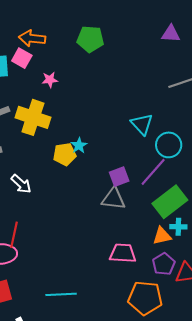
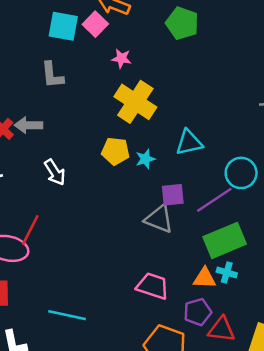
yellow cross: (33, 117) -> (135, 102), moved
cyan triangle: (142, 124) -> (189, 143), moved, turned 45
cyan star: (79, 146) -> (145, 159), moved

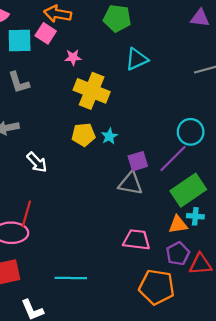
cyan triangle: (189, 143) -> (137, 59), moved

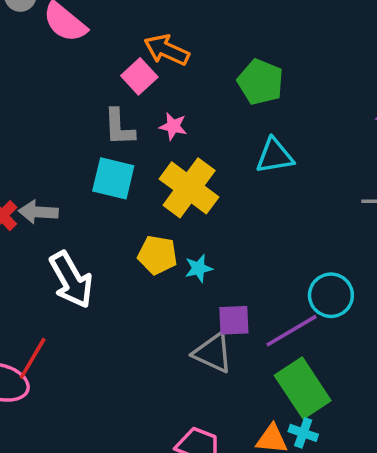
cyan square: (20, 40) -> (113, 178), moved
gray L-shape: (19, 83) -> (119, 127), moved
white arrow: (37, 162) -> (71, 280), size x1.5
green rectangle: (188, 190) -> (303, 388), turned 76

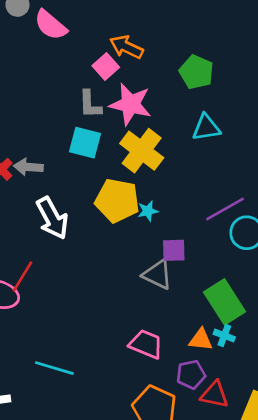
pink star: (173, 126) -> (130, 104), size x2.0
yellow pentagon: (157, 255) -> (117, 201), size x1.5
purple line: (292, 331) -> (225, 209), moved

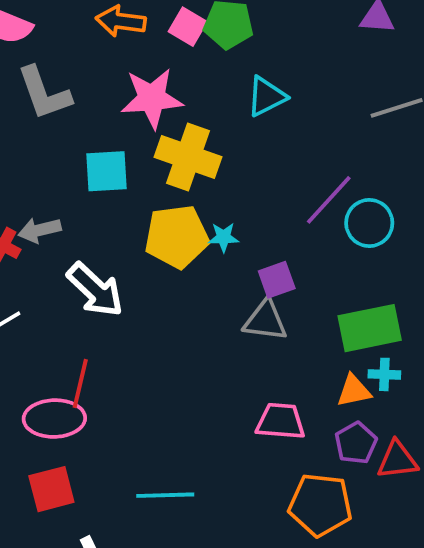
pink square: (106, 66) -> (188, 27), moved
gray L-shape: (90, 104) -> (44, 93), moved, size x1.4
cyan star: (148, 211) -> (224, 237), turned 30
green rectangle: (224, 302) -> (370, 328), turned -51

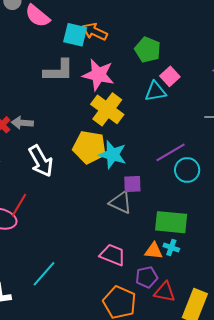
pink square: (188, 27) -> (170, 76), moved
gray L-shape: (44, 93) -> (59, 71), moved, turned -88
cyan square: (106, 171) -> (75, 35), moved
cyan star: (224, 237) -> (113, 155), size x1.8
cyan line: (165, 495) -> (44, 274), turned -64

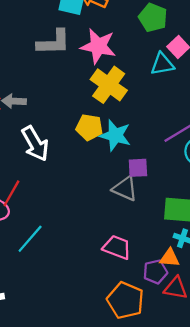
yellow pentagon: (89, 147) -> (89, 127), size x0.7
orange triangle: (154, 251) -> (170, 258), moved
cyan line: (44, 274) -> (30, 239), moved

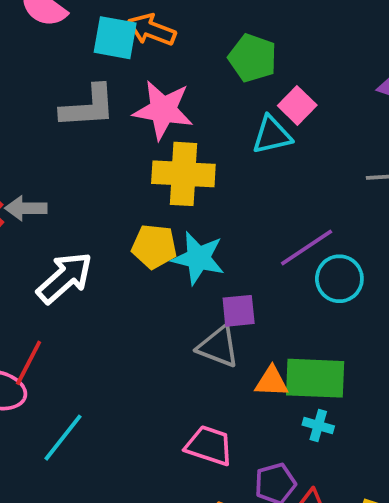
yellow cross: (109, 85) -> (183, 174), turned -30
white arrow: (35, 144) -> (65, 278), turned -99
orange triangle: (170, 258) -> (272, 382), moved

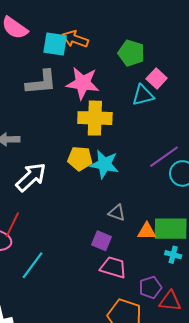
purple square: (239, 311) -> (102, 241), moved, turned 30
gray triangle: (218, 347) -> (117, 213), size x0.7

